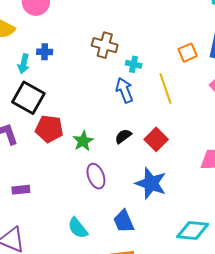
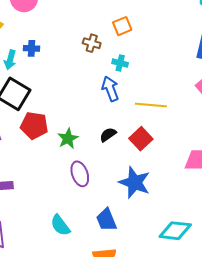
brown cross: (105, 45) -> (92, 43), size x0.7
orange square: (188, 53) -> (122, 26), moved
yellow line: (165, 88) -> (151, 105), moved, turned -68

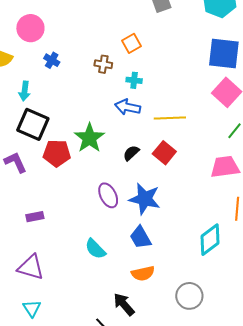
blue cross: (31, 48) -> (52, 60), moved, turned 35
blue arrow: (110, 89) -> (128, 107), turned -50
green star: (68, 139) -> (89, 138), moved, size x1.4
blue star: (135, 182) -> (145, 199), moved
cyan diamond: (175, 231) -> (210, 240), turned -36

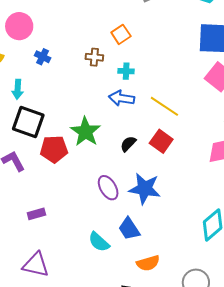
yellow line: (170, 118) -> (164, 106), turned 40
blue trapezoid: (140, 237) -> (129, 229), moved

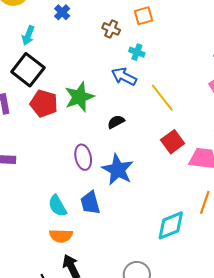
red square: (161, 141) -> (173, 142), moved
orange semicircle: (148, 263) -> (61, 236), moved

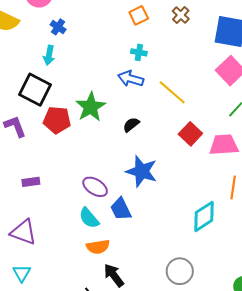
brown cross: (111, 29) -> (181, 15), moved, turned 30
cyan arrow: (28, 35) -> (49, 55), moved
purple ellipse: (83, 157) -> (95, 187), moved, turned -35

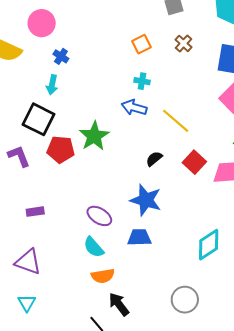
black semicircle: (131, 125) -> (154, 159), moved
blue trapezoid: (121, 209) -> (139, 237), moved, turned 115

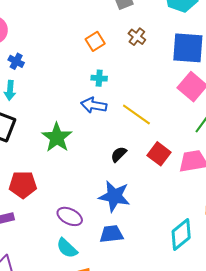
red pentagon: (61, 149) -> (23, 185), moved

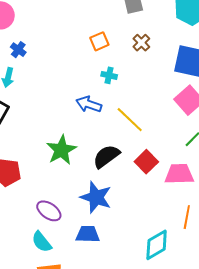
cyan cross: (99, 78) -> (109, 75), moved
green star: (57, 137) -> (61, 150), moved
black semicircle: (119, 154) -> (106, 156), size x1.6

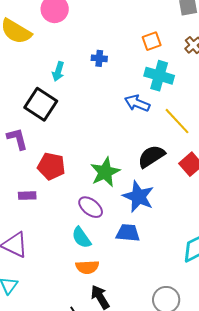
blue cross: (18, 50) -> (99, 58), moved, turned -35
cyan cross: (109, 75) -> (159, 76), size x1.8
green star: (61, 150) -> (105, 172), moved

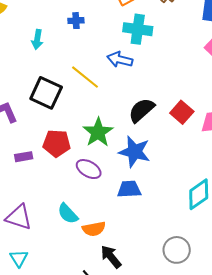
black square: (41, 104) -> (46, 93), moved
yellow line: (177, 121) -> (85, 77), moved
red pentagon: (51, 166) -> (57, 143), moved
purple rectangle: (27, 196) -> (24, 157), moved
cyan semicircle: (81, 238) -> (68, 214), moved

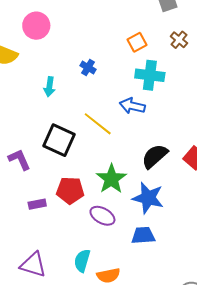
blue cross: (76, 21) -> (88, 67), turned 35
cyan semicircle: (68, 214) -> (82, 261), turned 60

